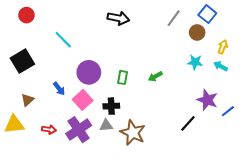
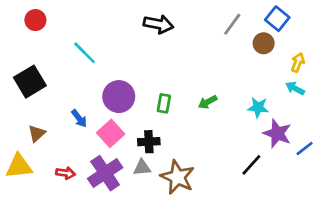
cyan star: (195, 62) -> (258, 107), moved

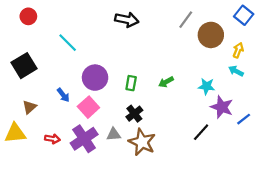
blue square: (277, 19) -> (244, 15), moved
brown circle: (264, 43) -> (211, 35), size x1.5
black cross: (149, 142) -> (134, 114), moved, turned -35

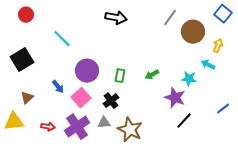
cyan arrow: (236, 71) -> (208, 65), moved
purple star: (222, 107) -> (175, 98), moved
black cross: (134, 114) -> (111, 101), moved

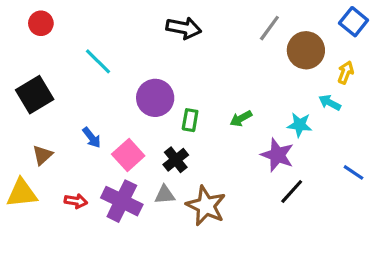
purple circle: (87, 71) -> (155, 98), moved
blue line: (223, 109) -> (354, 172), turned 72
purple cross: (77, 127) -> (122, 201), turned -30

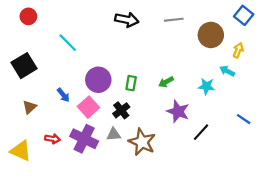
gray line: (269, 28) -> (174, 20), moved, turned 48
purple circle: (155, 98) -> (98, 80), moved
purple star: (277, 155) -> (178, 111), moved
yellow triangle: (22, 193) -> (21, 151), moved, turned 30

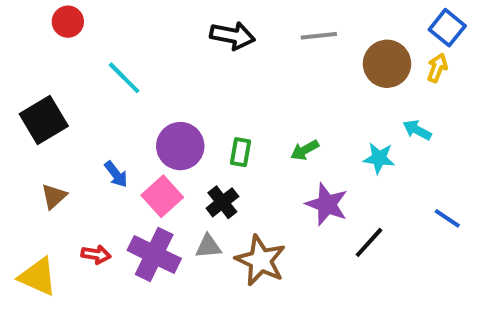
red circle: (28, 16) -> (68, 22), moved
yellow arrow: (238, 50) -> (437, 68), moved

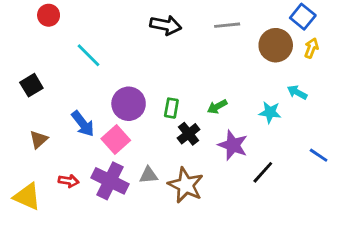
blue square: (447, 28) -> (303, 17), moved
black square: (44, 120) -> (31, 85), size x0.7
blue arrow: (116, 174) -> (83, 124), size x1.4
black cross: (222, 202) -> (189, 134), moved

